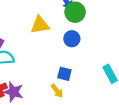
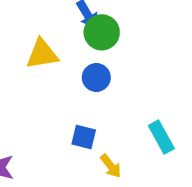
yellow arrow: (57, 91) -> (111, 166), moved

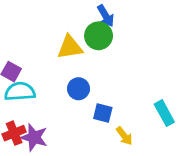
green circle: (102, 32) -> (99, 36), moved
blue circle: (96, 77) -> (78, 89), moved

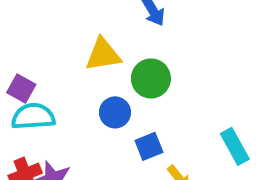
green circle: (99, 36) -> (151, 78), moved
blue square: (103, 113) -> (149, 146), turned -36

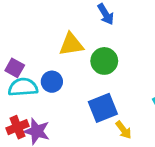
blue circle: (115, 112) -> (52, 82), moved
blue square: (149, 146) -> (103, 108), size x1.5

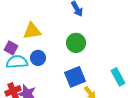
yellow triangle: (71, 44) -> (32, 31), moved

